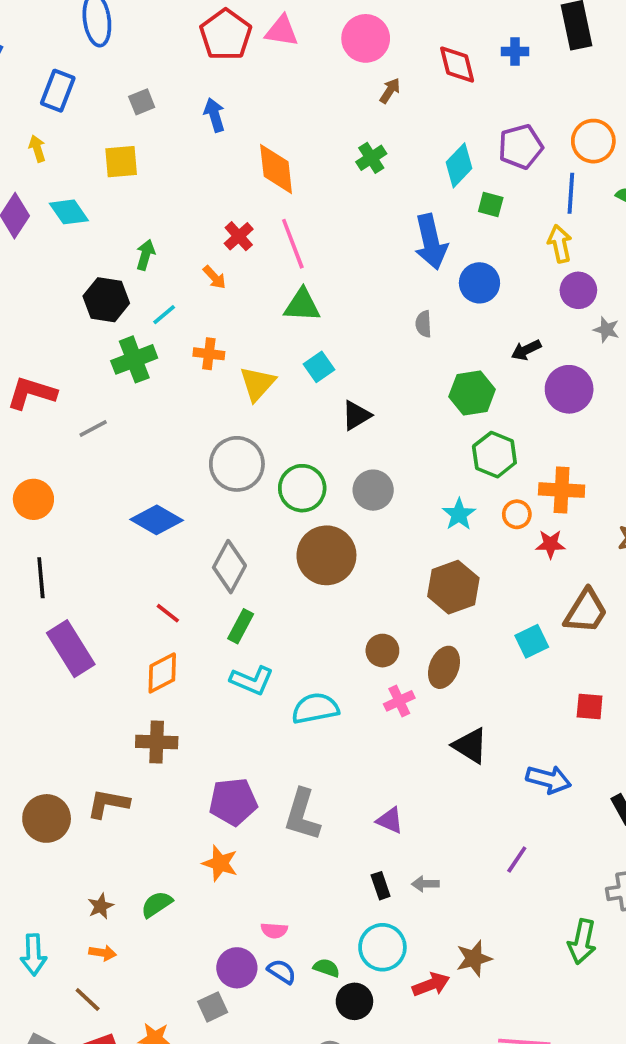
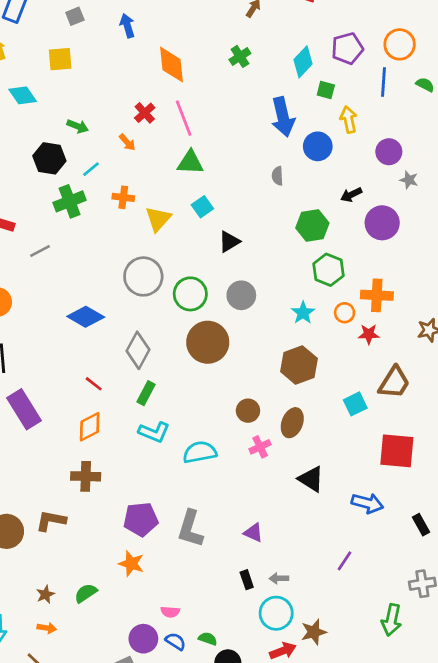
yellow arrow: (560, 244) -> (349, 120), moved
green arrow: (145, 255) -> (78, 126), turned 95
red square: (590, 707) -> (397, 451), size x1.8
cyan circle: (382, 947) -> (276, 613), moved

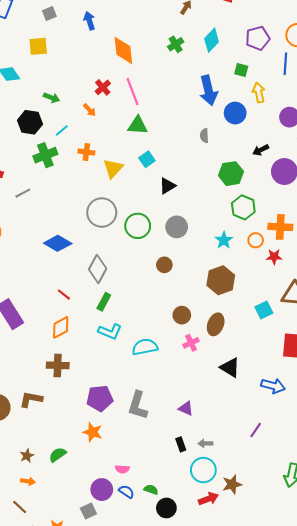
cyan diamond: (303, 62) -> (212, 40), moved
brown circle: (208, 342) -> (164, 265), moved, size x0.5

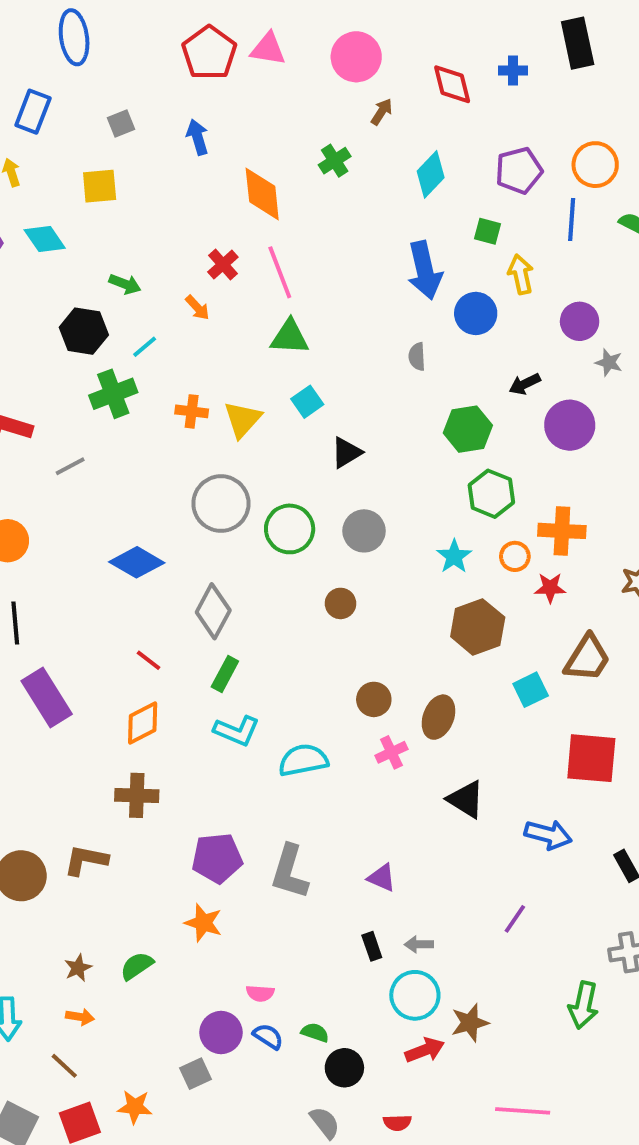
green cross: (176, 44) -> (335, 161), moved
orange cross: (86, 152) -> (192, 411), moved
brown hexagon: (221, 280) -> (478, 627), moved

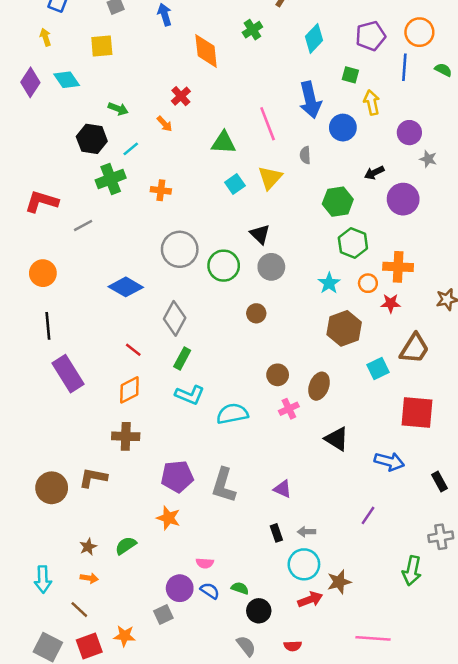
pink line: (280, 272) -> (268, 124), moved
yellow triangle: (243, 419) -> (270, 178), moved
black triangle: (346, 453) -> (260, 234), moved, turned -45

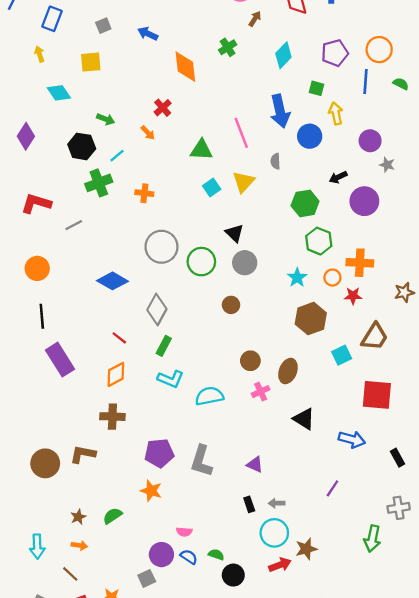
blue arrow: (165, 15) -> (148, 34), turned -48
purple diamond: (30, 82) -> (26, 136), moved

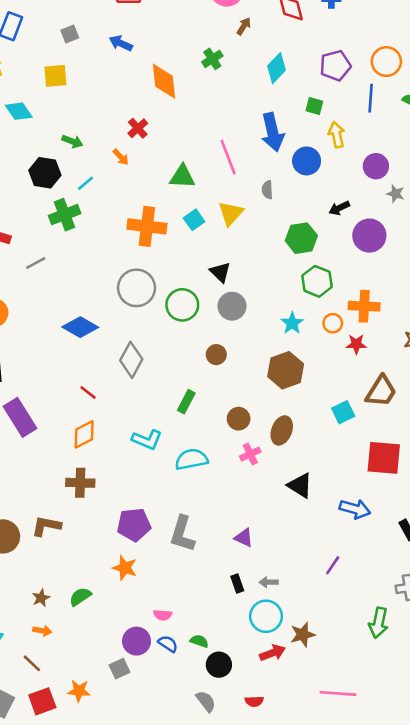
orange cross: (144, 193) -> (147, 226), moved, size x1.8
brown hexagon: (311, 319) -> (286, 370), moved
green rectangle: (164, 346) -> (186, 402), moved

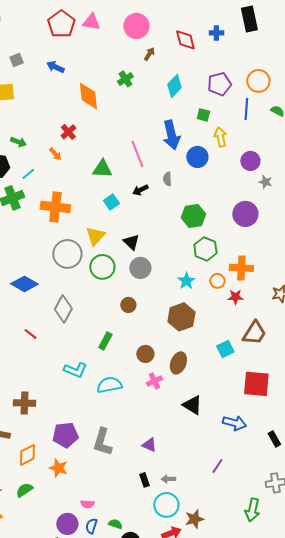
black arrow: (339, 208) -> (140, 190), moved
yellow triangle: (231, 213) -> (95, 236), moved
orange cross: (147, 226) -> (55, 207), moved
orange diamond: (84, 434) -> (27, 455), moved
blue semicircle: (168, 644) -> (91, 526), turned -105

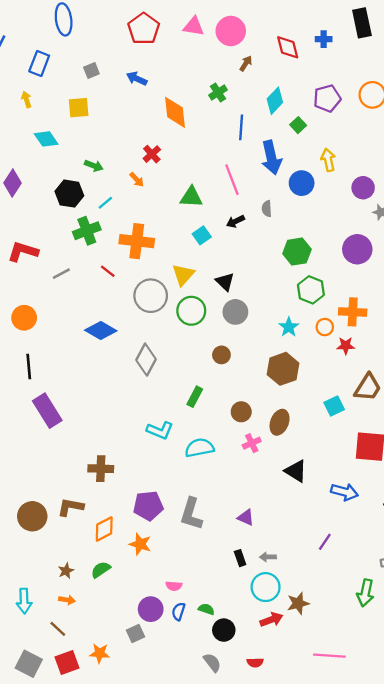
pink triangle: (91, 22) -> (194, 26), moved
blue line: (246, 109) -> (241, 127), moved
green square: (203, 115) -> (298, 125), moved, turned 32
red line: (30, 334) -> (108, 271), moved

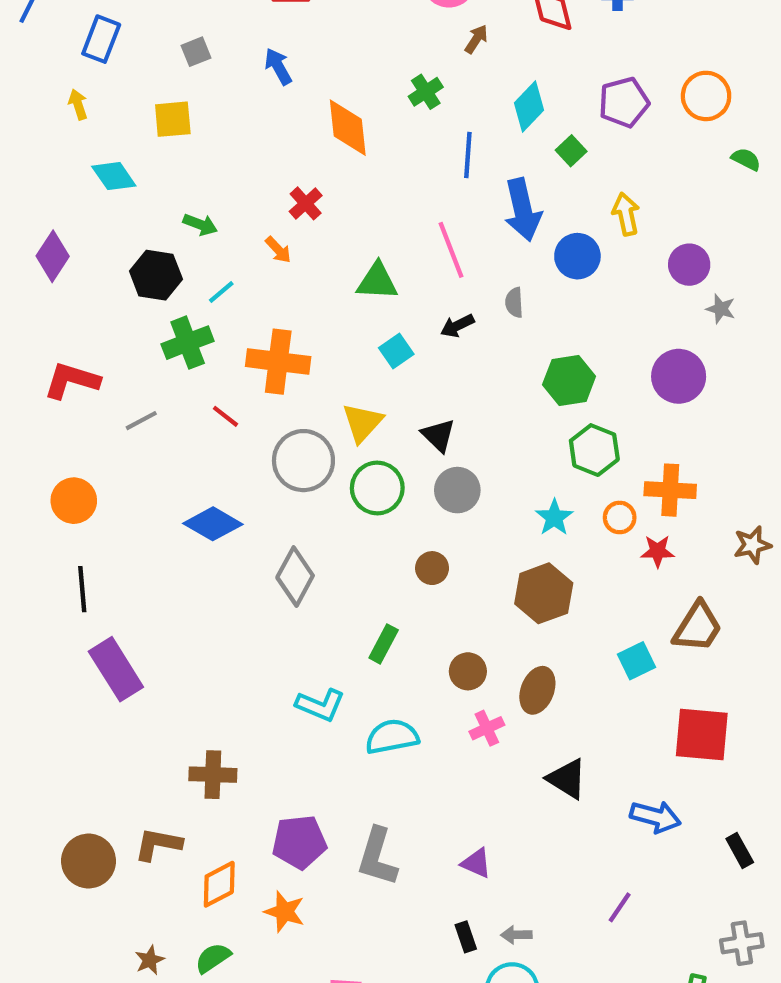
blue arrow: (137, 79) -> (278, 66), turned 36

